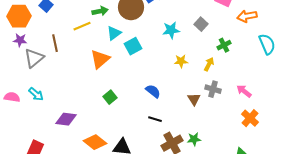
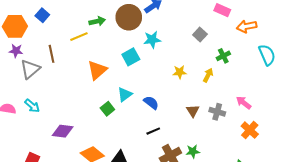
cyan star: (171, 30) -> (152, 40), moved
cyan triangle: (114, 33) -> (125, 94), moved
gray cross: (213, 89) -> (217, 112), moved
black line: (155, 119) -> (153, 131), turned -40

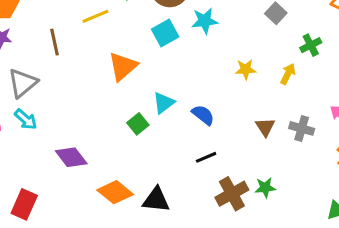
cyan square: (131, 57) -> (165, 33), moved
gray triangle: (30, 69) -> (23, 83), moved
purple diamond: (63, 131) -> (71, 157), turned 45

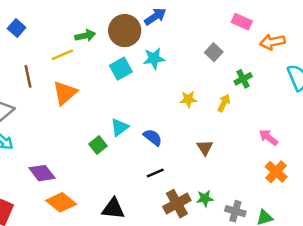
orange triangle: (123, 66) -> (65, 93), moved
gray cross: (302, 128) -> (235, 211), moved
orange diamond: (115, 192) -> (61, 202), moved

